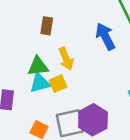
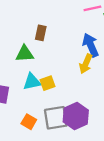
yellow arrow: (66, 59) -> (86, 64), moved, turned 42
green triangle: (38, 66) -> (25, 54), moved

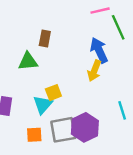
cyan triangle: (32, 82) -> (43, 105), moved, turned -36
orange square: (29, 122) -> (34, 135), turned -32

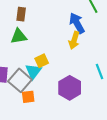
brown rectangle: (45, 38) -> (21, 14), moved
gray square: (63, 130) -> (20, 80), moved, turned -35

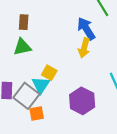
yellow square: (42, 61) -> (49, 73), turned -32

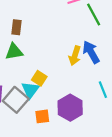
blue arrow: (86, 29) -> (91, 52), moved
orange square: (37, 114) -> (42, 116), moved

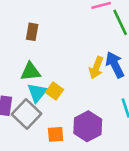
green triangle: (14, 52) -> (30, 72), moved
cyan triangle: (30, 90) -> (37, 93), moved

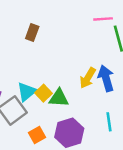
green triangle: (30, 72) -> (59, 98), moved
orange square: (56, 134) -> (37, 135), turned -35

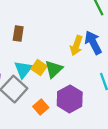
brown rectangle: (32, 32) -> (18, 34), moved
green triangle: (59, 98) -> (54, 69), turned -36

